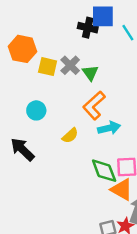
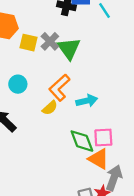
green triangle: (90, 73) -> (69, 49), size x1.5
orange L-shape: (94, 105) -> (59, 88), moved

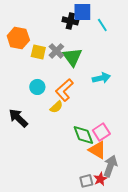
cyan circle: (18, 84) -> (37, 87), moved
cyan arrow: (87, 101) -> (101, 78), moved
pink square: (103, 138) -> (101, 132), turned -30

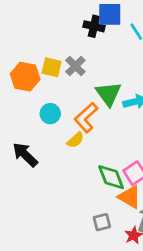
orange hexagon: (18, 38) -> (25, 77), moved
green triangle: (72, 57) -> (108, 94), moved
gray square: (86, 181) -> (102, 222), moved

